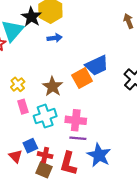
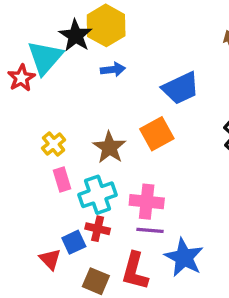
blue trapezoid: (97, 65) -> (181, 88), moved
red cross: (45, 155) -> (98, 229), moved

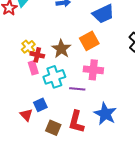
pink cross: (147, 202) -> (93, 70), moved
red cross: (98, 229) -> (37, 55), moved
purple line: (150, 230) -> (77, 89), moved

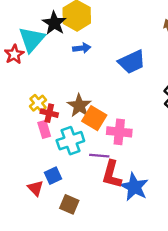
orange square: (89, 41) -> (94, 118), moved, turned -30
red L-shape: (76, 122) -> (112, 174), moved

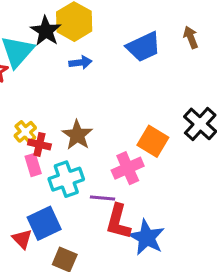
blue trapezoid: (132, 62) -> (143, 47), moved
orange square: (94, 118) -> (153, 141), moved
pink cross: (119, 132) -> (128, 168), turned -30
blue square: (53, 176) -> (44, 223), size x1.5

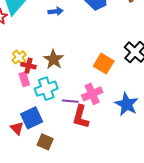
pink cross: (128, 168) -> (92, 94), moved
blue star: (147, 237) -> (127, 104), moved

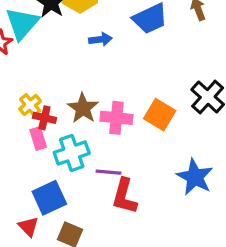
blue arrow: (56, 11) -> (100, 39), moved
pink cross: (92, 94) -> (116, 118), moved, turned 30
red triangle: (17, 128) -> (28, 227), moved

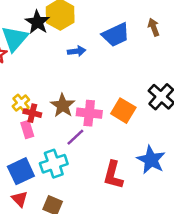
cyan cross: (72, 153) -> (54, 164), moved
purple line: (108, 172) -> (75, 137), moved, turned -48
red L-shape: (124, 196) -> (113, 175), moved
blue square: (49, 198) -> (21, 171), moved

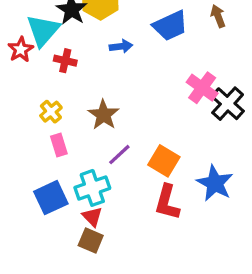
orange square: (123, 111) -> (164, 161), moved
red cross: (32, 113) -> (65, 61), moved
pink cross: (89, 113) -> (202, 88), moved, turned 30
red triangle: (20, 199) -> (92, 217), moved

